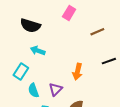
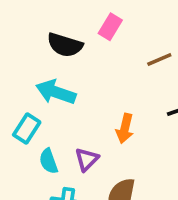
black semicircle: (30, 26) -> (65, 45), moved
cyan arrow: (38, 51) -> (56, 92), size x1.5

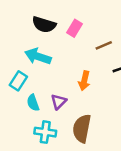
pink rectangle: (110, 27) -> (75, 28), moved
brown line: (159, 59) -> (104, 45), moved

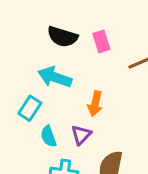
pink rectangle: (75, 28) -> (101, 41), turned -49
orange arrow: (84, 81) -> (95, 104), moved

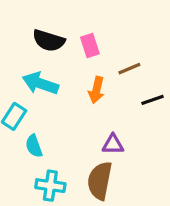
orange arrow: (95, 104) -> (96, 90), moved
purple triangle: (81, 135) -> (113, 144), moved, turned 45

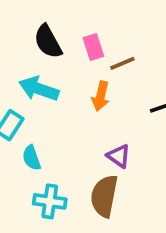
black semicircle: (49, 41) -> (48, 42), turned 44
brown line: (129, 69) -> (122, 63), moved
purple triangle: (113, 144) -> (119, 156), turned 35

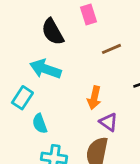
pink rectangle: (93, 47) -> (88, 14), moved
orange arrow: (101, 96) -> (94, 98), moved

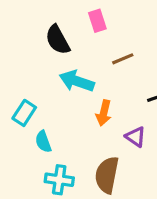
cyan arrow: (45, 69) -> (77, 81), moved
purple triangle: (109, 122) -> (136, 137), moved

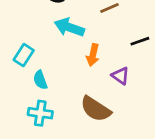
brown semicircle: (107, 175) -> (96, 109), turned -68
cyan cross: (59, 180) -> (40, 113), moved

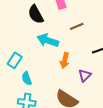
purple triangle: (121, 76) -> (85, 75), turned 40

